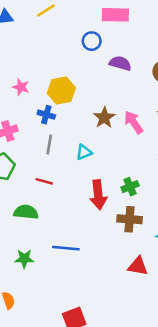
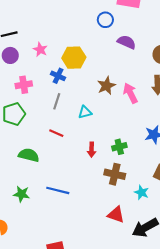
red line: (44, 181) -> (56, 133), moved
red arrow: (98, 195) -> (92, 150), size x0.6

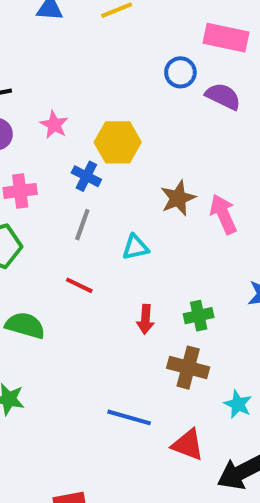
purple semicircle: (127, 42) -> (223, 96), moved
blue line: (58, 190) -> (129, 417), moved

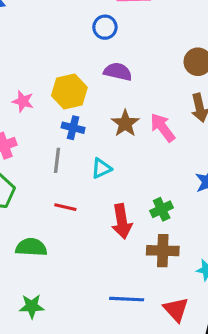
purple semicircle: (223, 96) -> (118, 72), moved
pink star: (54, 125) -> (23, 101), moved
blue cross: (86, 176) -> (73, 128), moved
red arrow: (145, 319) -> (122, 221), size x1.5
red triangle: (188, 445) -> (176, 309), turned 40

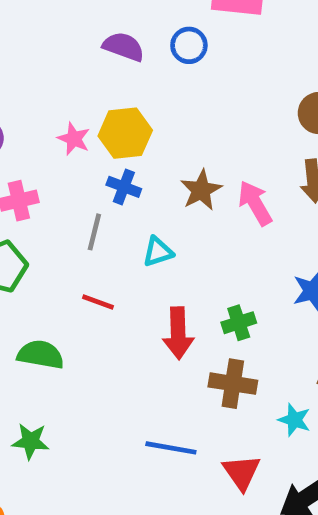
purple semicircle: (118, 72) -> (123, 47), moved
pink star: (23, 101) -> (74, 139), moved

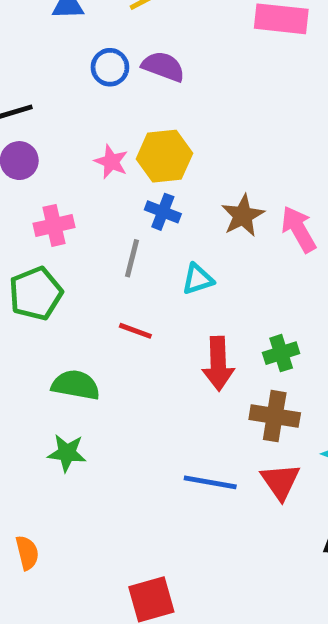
blue circle: (189, 45) -> (110, 67), moved
green star: (31, 441) -> (67, 453), moved
red triangle: (242, 472) -> (280, 481), moved

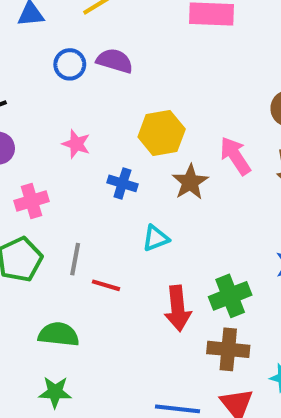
yellow hexagon: (164, 156) -> (162, 133), moved
pink arrow: (299, 229) -> (235, 156), moved
gray line: (132, 258) -> (75, 259), moved
green cross: (281, 353) -> (230, 296), size x1.4

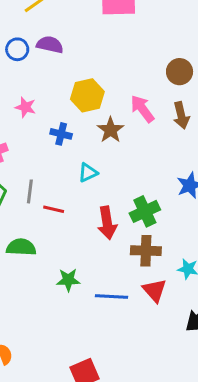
green star: (55, 392) -> (68, 280), moved

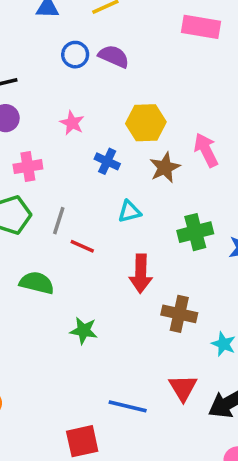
green cross: (145, 211) -> (195, 232), moved
red triangle: (155, 290) -> (183, 388), moved
blue line: (111, 296) -> (128, 406), moved

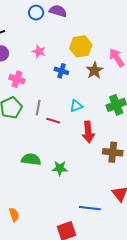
pink cross: (28, 167) -> (17, 79), turned 35
cyan triangle: (129, 212) -> (76, 106), moved
green semicircle: (37, 283) -> (31, 159), moved

